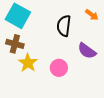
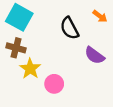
black semicircle: (64, 26) -> (69, 28), turned -35
pink circle: (59, 68) -> (54, 84), moved

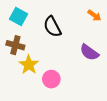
cyan square: (19, 17) -> (18, 16), size x0.7
black semicircle: (69, 28) -> (52, 27), moved

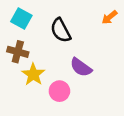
orange arrow: (94, 15) -> (109, 17), turned 104
purple semicircle: (89, 52) -> (81, 67), moved

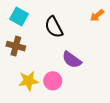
yellow star: (33, 74) -> (28, 81), moved, turned 30

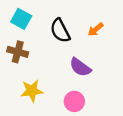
orange arrow: (97, 15) -> (96, 29), moved
pink circle: (53, 81) -> (74, 101), moved

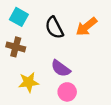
orange arrow: (96, 29) -> (86, 27), size x1.5
purple semicircle: (80, 67) -> (61, 68), moved

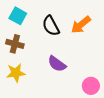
yellow star: (29, 82) -> (16, 73), moved
pink circle: (67, 92) -> (91, 86), moved

